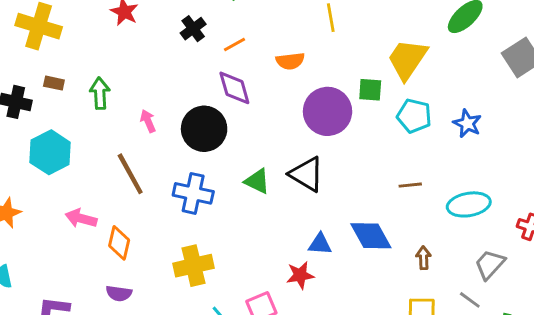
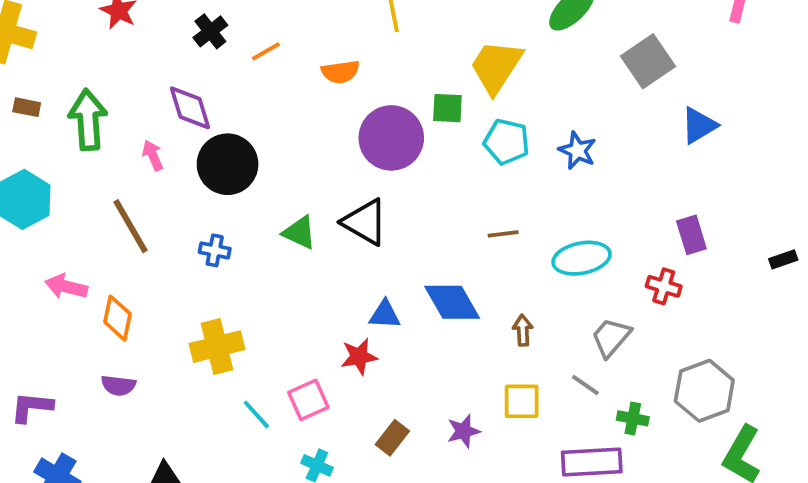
purple diamond: (234, 88) -> (190, 108), moved
green arrow: (100, 93) -> (88, 120), size x1.4
blue cross: (193, 193) -> (215, 250), size x0.6

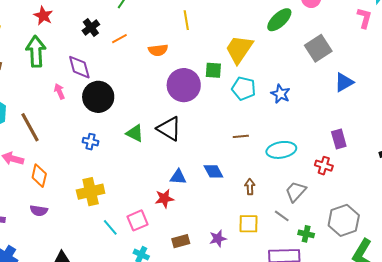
green arrow: (88, 120) -> (36, 51), moved
brown line: (130, 226) -> (30, 127), moved
blue diamond: (452, 302) -> (213, 171), size x0.7
brown rectangle: (392, 438) -> (181, 241), turned 36

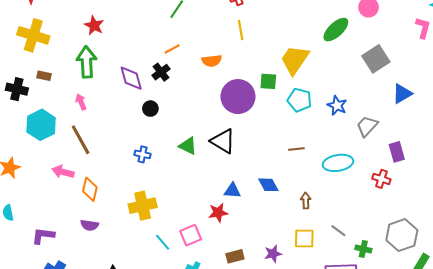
black cross: (91, 28) -> (161, 72), moved
pink arrow: (59, 91) -> (81, 102), moved
black circle: (98, 97) -> (150, 109), size x0.5
gray trapezoid: (296, 191) -> (367, 126), moved

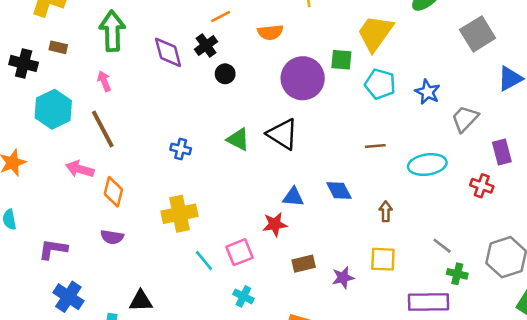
black circle: (150, 109) -> (225, 74), moved
gray line: (338, 231) -> (442, 246), moved
brown rectangle: (235, 256) -> (304, 264), moved

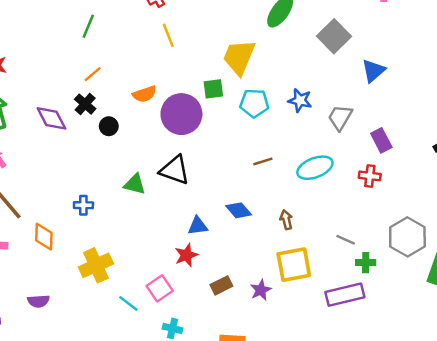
orange semicircle: (270, 32) -> (144, 94), moved
orange diamond: (113, 192) -> (44, 237), moved
yellow square: (383, 259) -> (294, 265), size x1.4

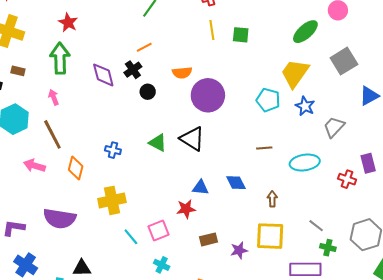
yellow trapezoid: (239, 57) -> (295, 73), moved
green square: (213, 89) -> (241, 35), moved
purple rectangle: (381, 140) -> (368, 163), moved
purple semicircle: (38, 301) -> (60, 218), size x1.8

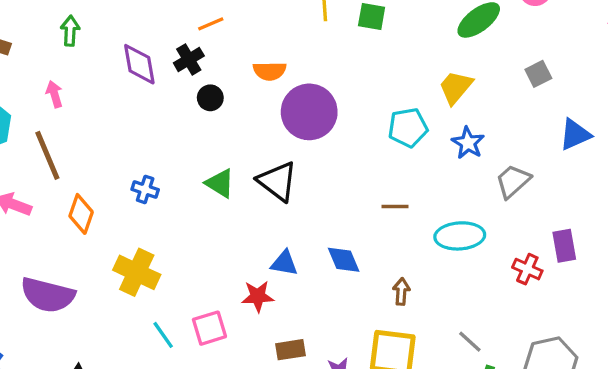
green arrow: (60, 58) -> (70, 31), size x0.6
gray square: (344, 61) -> (538, 74), size x0.6
yellow trapezoid: (295, 73) -> (456, 87), size x0.7
cyan pentagon: (268, 100) -> (408, 128), turned -30
yellow cross: (112, 200) -> (137, 272), turned 32

